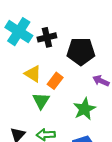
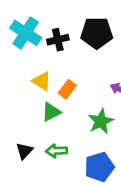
black pentagon: (81, 51) -> (97, 33), moved
green triangle: (41, 101) -> (51, 112), turned 30

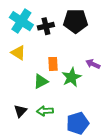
yellow triangle: (42, 81) -> (18, 53), moved
orange rectangle: (67, 89) -> (53, 64), turned -40
green star: (101, 121) -> (71, 77), moved

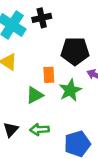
black pentagon: (76, 21) -> (75, 51), moved
black cross: (46, 26) -> (42, 18), moved

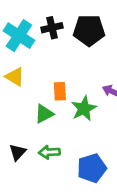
black pentagon: (75, 51) -> (89, 30), moved

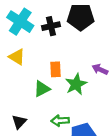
black cross: (52, 28) -> (51, 26), moved
green arrow: (49, 152) -> (60, 121), moved

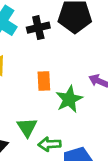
green triangle: (42, 89) -> (27, 127), moved, turned -36

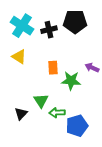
green star: (69, 99) -> (71, 81), turned 30

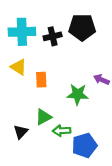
cyan cross: (22, 26) -> (22, 32), turned -35
orange rectangle: (53, 68) -> (41, 80), moved
green triangle: (41, 101) -> (44, 117), turned 35

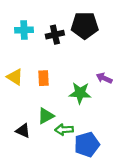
cyan cross: (22, 32) -> (24, 30), size x0.7
yellow triangle: (19, 67) -> (15, 77), moved
black triangle: (21, 132) -> (23, 131), turned -49

